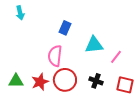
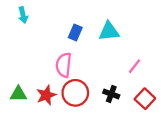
cyan triangle: (94, 45) -> (109, 31), moved
red square: (125, 85) -> (145, 99), turned 30

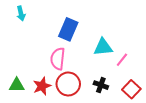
cyan triangle: (109, 31) -> (103, 47), moved
blue rectangle: (75, 32) -> (68, 29), size x1.5

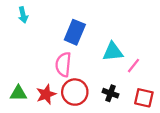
red square: (131, 89) -> (144, 98), turned -30

